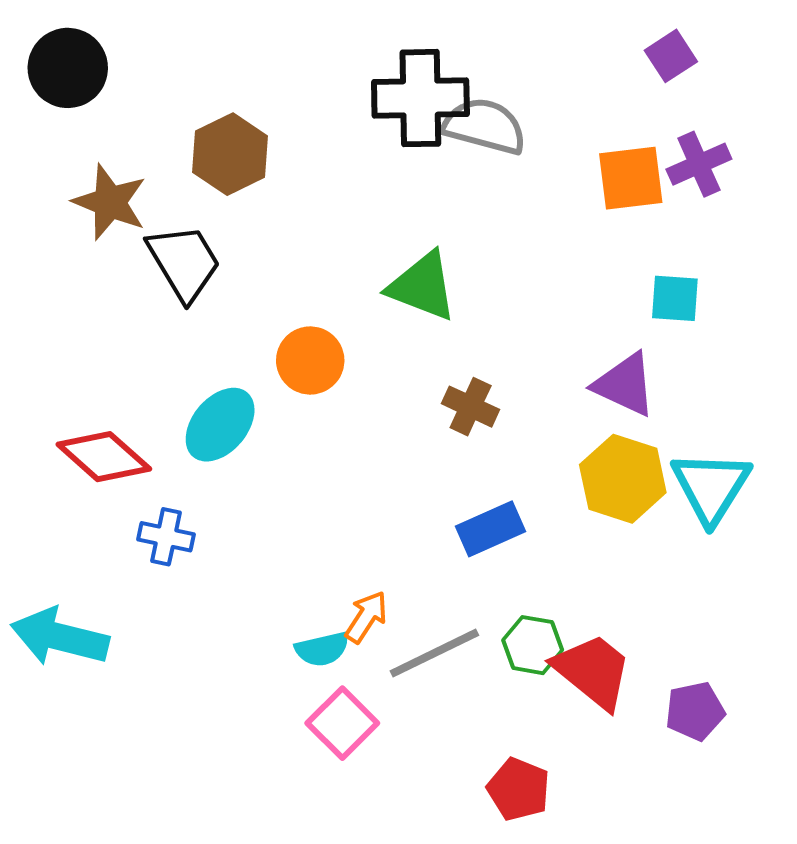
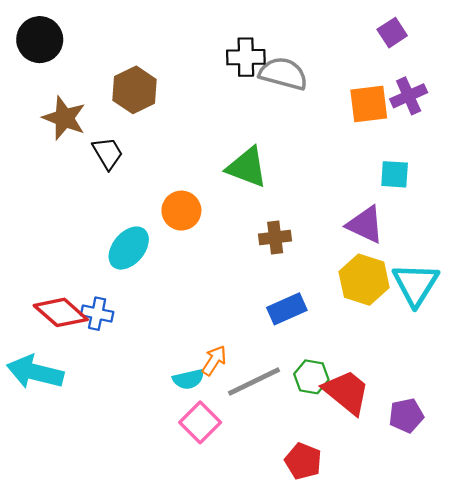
black cross: (420, 98) -> (246, 57), size x0.7
black trapezoid: (184, 262) -> (108, 153), size x0.7
brown cross: (471, 407) -> (275, 237), turned -32
red diamond: (104, 457) -> (61, 312), moved

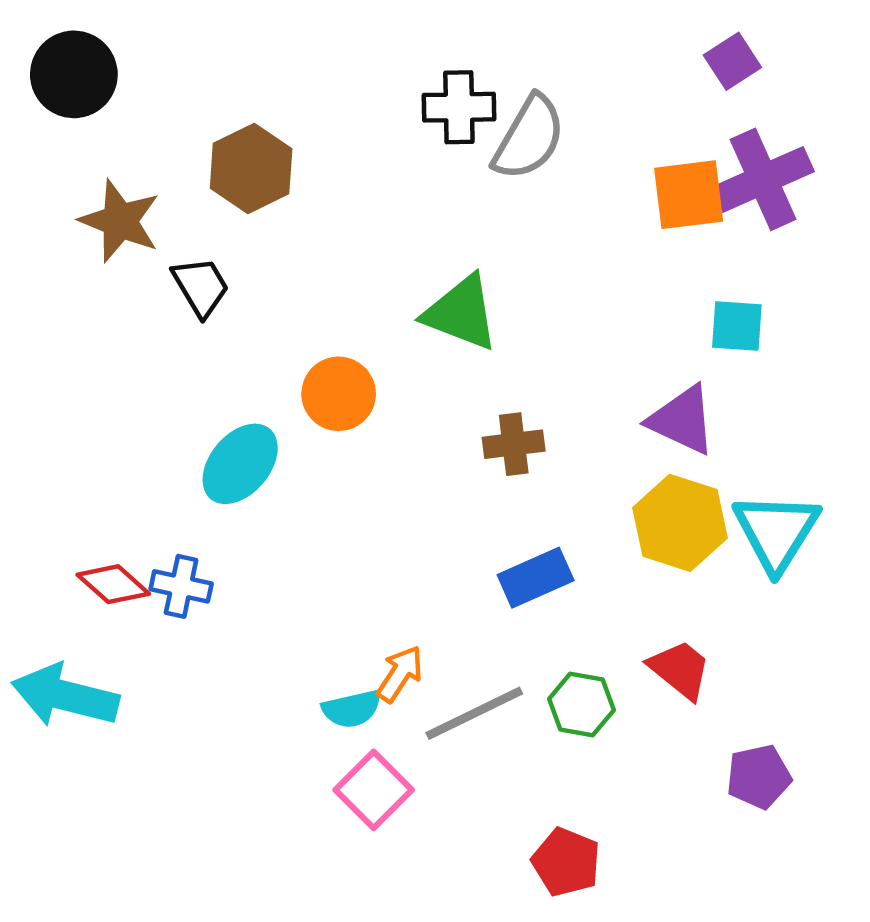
gray semicircle: (283, 74) -> (529, 138), turned 105
purple cross: (409, 96) -> (763, 179), size x1.4
red diamond: (61, 312) -> (113, 584), size x0.7
red trapezoid: (347, 392) -> (680, 670), moved, size x0.7

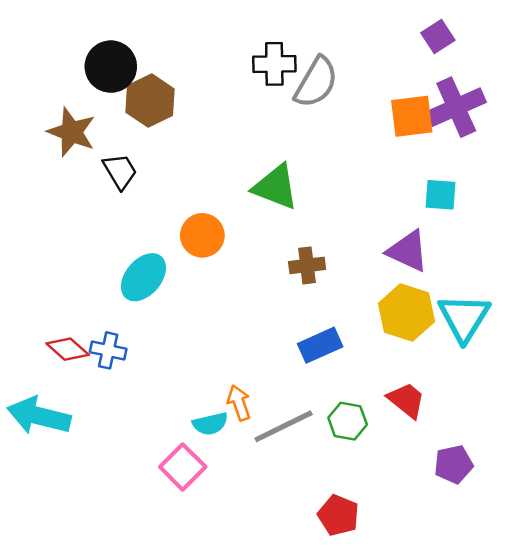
black circle: (74, 74) -> (111, 67), moved
orange arrow: (400, 674) -> (239, 403), turned -52
pink square: (374, 790) -> (183, 467), moved

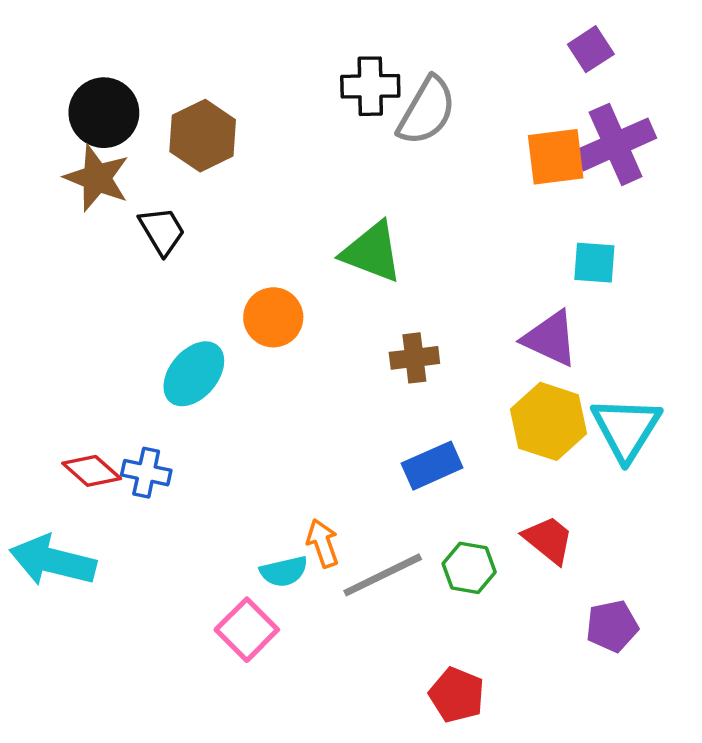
black circle: (111, 67) -> (104, 113), moved

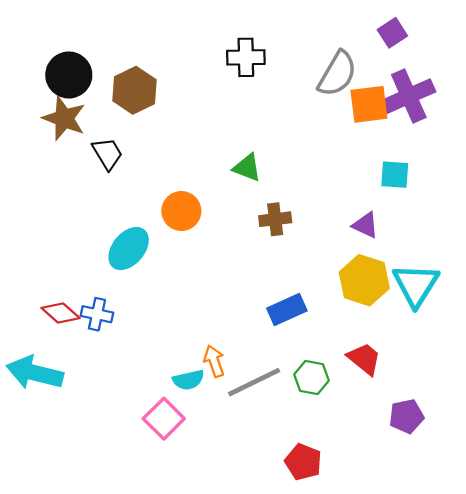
gray semicircle: (427, 111) -> (337, 74), moved
green triangle: (372, 252) -> (247, 168), size x0.7
purple triangle: (550, 339) -> (365, 225), size x0.7
brown cross: (414, 358) -> (275, 219), moved

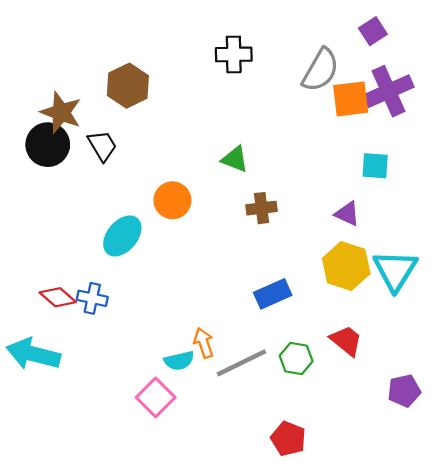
black circle: (69, 75) -> (48, 145), moved
purple pentagon: (406, 416) -> (404, 391), moved

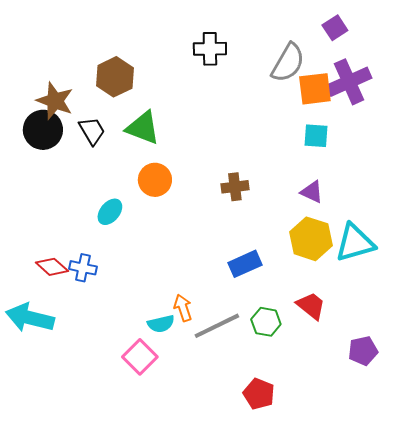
green triangle: (235, 159) -> (143, 128), moved, size x1.4
cyan square: (375, 166) -> (316, 136), moved
cyan ellipse: (122, 236) -> (110, 212), size x0.7
cyan triangle: (395, 270) -> (355, 243), turned 42

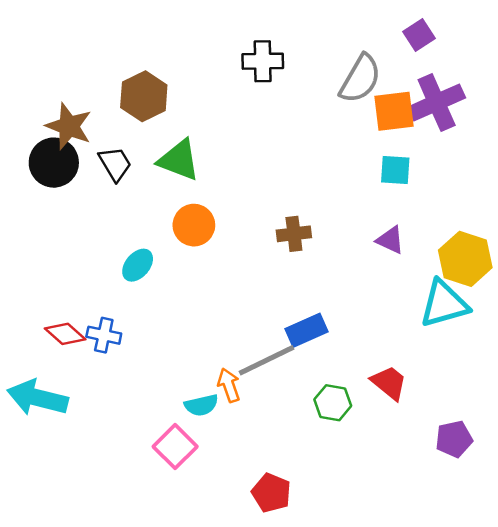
yellow hexagon: (311, 239) -> (465, 259), moved
gray line: (217, 326) -> (266, 360), moved
red pentagon: (259, 394) -> (271, 493), moved

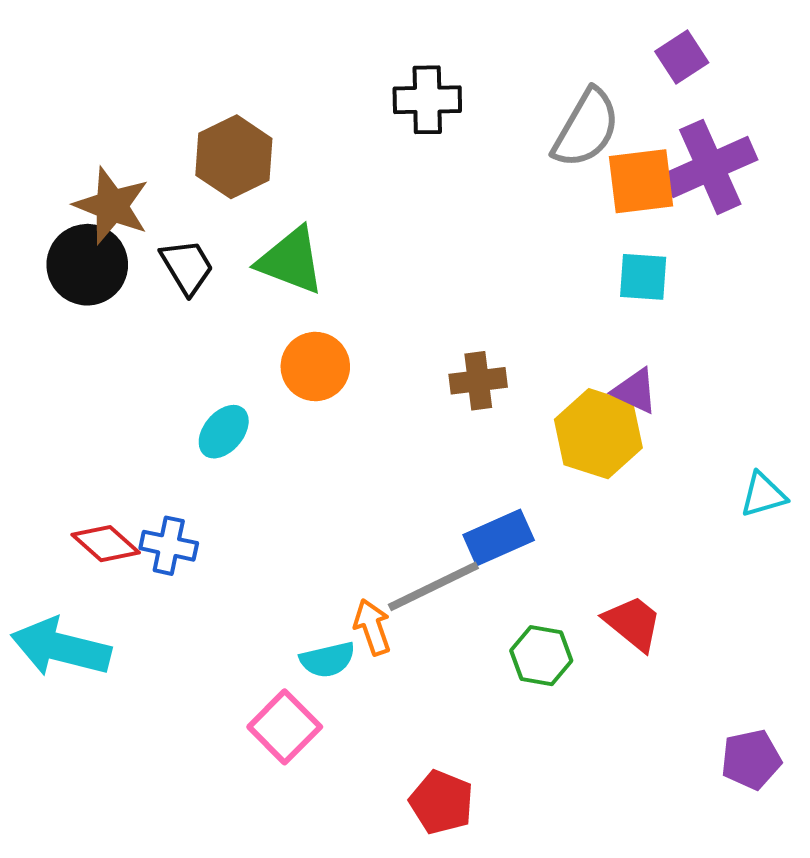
yellow hexagon: (465, 259) -> (598, 434), moved
cyan triangle: (444, 304) -> (763, 495), moved, size x0.6
purple pentagon: (454, 439) -> (751, 759), moved

